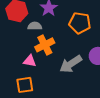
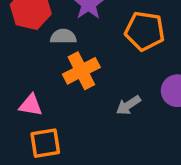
pink triangle: (30, 61) -> (31, 105), moved
gray arrow: (71, 64) -> (128, 105), size x0.6

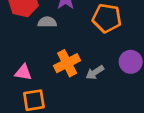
orange cross: (81, 71) -> (67, 63), moved

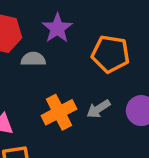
gray arrow: (95, 72) -> (98, 109), moved

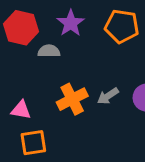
orange pentagon: (110, 54) -> (122, 26), moved

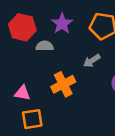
gray arrow: (108, 96) -> (92, 61), moved

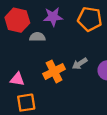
purple star: (62, 24) -> (53, 17), turned 30
gray arrow: (92, 61) -> (80, 64), moved

